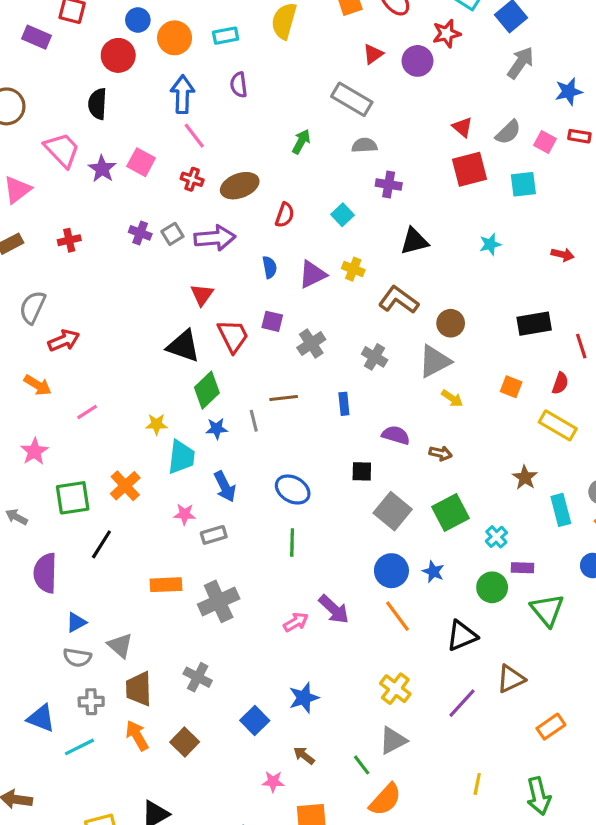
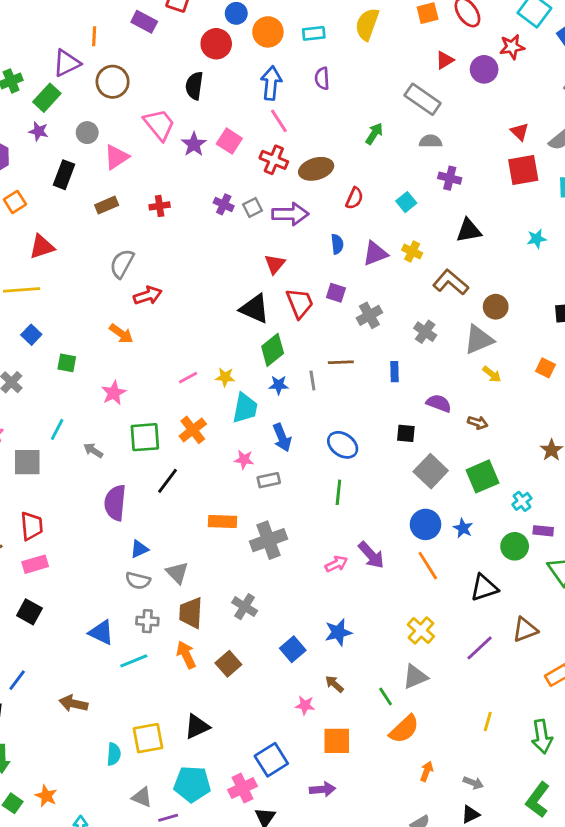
red cross: (192, 179) -> (274, 160), size x1.4
pink line: (87, 412) -> (188, 378), moved

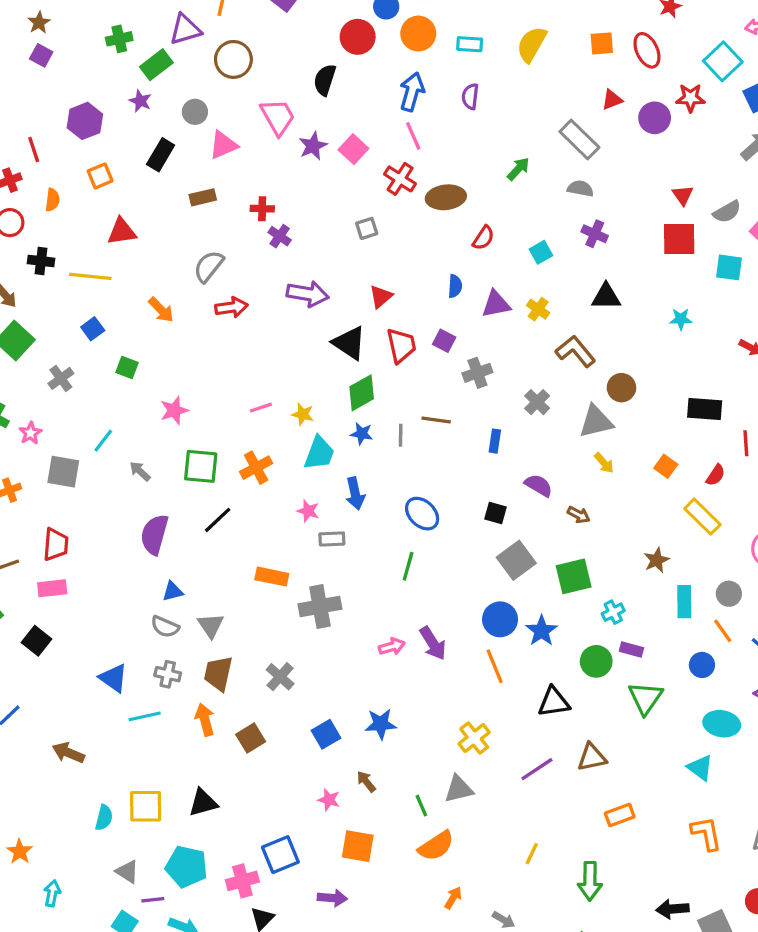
purple cross: (224, 204) -> (280, 236), moved
purple arrow: (290, 214) -> (308, 294), moved
orange arrow: (121, 334) -> (161, 310), moved
blue star: (463, 528) -> (542, 631), size x1.4

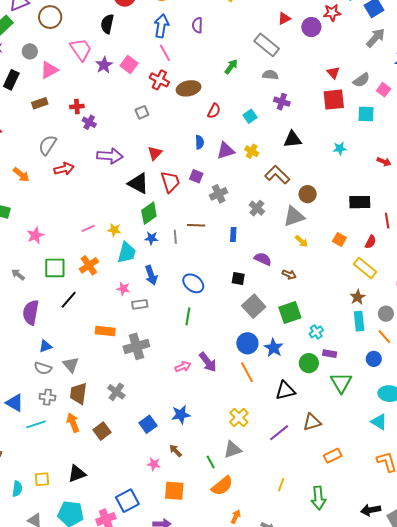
brown star: (657, 560) -> (358, 297), moved
yellow square: (146, 806) -> (42, 479), size x0.7

